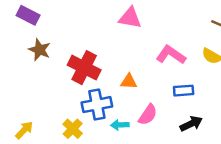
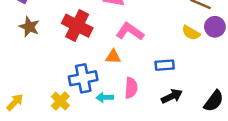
pink L-shape: (171, 55) -> (130, 32), moved
red cross: (84, 68) -> (77, 26), moved
pink semicircle: (148, 115) -> (131, 88), turned -30

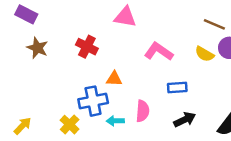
red cross: (77, 26) -> (87, 47), size x0.7
pink L-shape: (130, 32) -> (159, 52), moved
orange triangle: (113, 57) -> (114, 79), moved

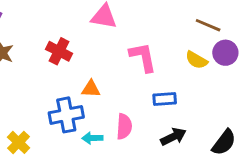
pink L-shape: (159, 52) -> (143, 57), turned 44
yellow cross: (70, 125) -> (19, 142), moved

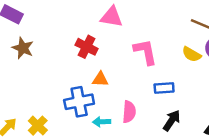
red cross: (59, 51) -> (87, 47), moved
black arrow: (173, 137) -> (172, 121), turned -30

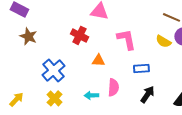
orange triangle: (100, 79) -> (98, 60), moved
blue cross: (79, 102) -> (53, 70), moved, turned -30
yellow cross: (38, 126) -> (54, 98), moved

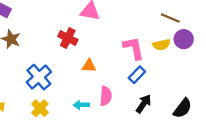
pink L-shape: (126, 39) -> (134, 48), moved
yellow semicircle: (163, 41) -> (161, 45), turned -42
blue rectangle: (141, 68) -> (137, 75), turned -42

